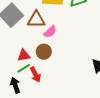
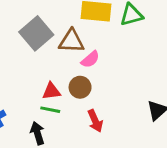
green line: (24, 68) -> (50, 110), turned 40
red arrow: (35, 75) -> (95, 121), moved

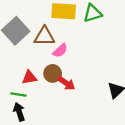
green line: (50, 110) -> (18, 94), moved
red arrow: (95, 121) -> (66, 83), moved, turned -30

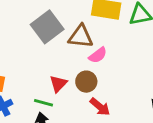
red triangle: (29, 77) -> (58, 84), turned -42
red arrow: (66, 83) -> (100, 107), moved

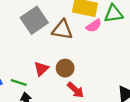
pink semicircle: (98, 55) -> (94, 26), moved
green line: (44, 103) -> (19, 83), moved

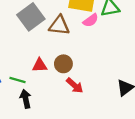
red triangle: (41, 69) -> (40, 65), turned 42

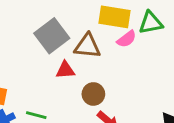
red triangle: (40, 65) -> (65, 70), moved

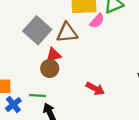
brown circle: (93, 94) -> (50, 68), moved

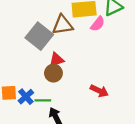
brown triangle: (67, 33) -> (63, 25), moved
blue cross: (13, 105) -> (26, 97), moved

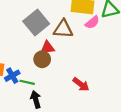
brown triangle: (63, 25) -> (63, 29), moved

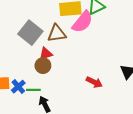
pink semicircle: (92, 22) -> (82, 22), size x1.6
red arrow: (81, 84) -> (94, 82), moved

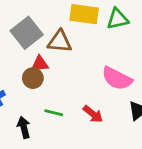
pink semicircle: (82, 22) -> (117, 78), moved, turned 65
green line: (33, 90) -> (54, 113), moved

